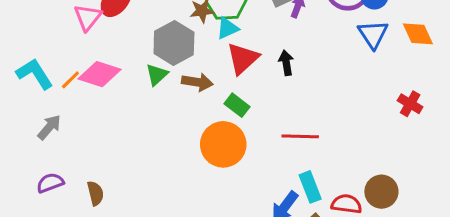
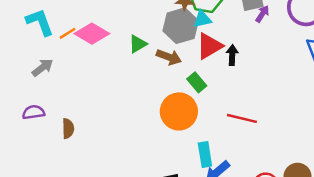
gray hexagon: (174, 43) -> (181, 26), moved
black arrow: (286, 63) -> (232, 55), moved
cyan rectangle: (310, 187) -> (205, 154), moved

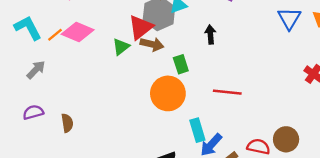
green triangle: (138, 44) -> (121, 47), moved
red triangle: (209, 46) -> (141, 27), moved
green rectangle: (197, 82) -> (181, 64), turned 30

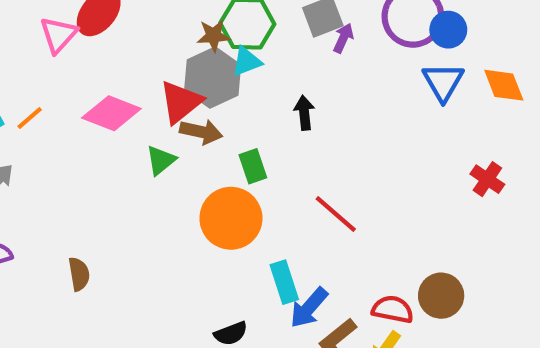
pink diamond: (78, 32) -> (111, 113), moved
green triangle: (121, 47) -> (161, 160), moved
red line: (227, 92) -> (336, 214), turned 36
brown semicircle: (67, 123) -> (79, 274), moved

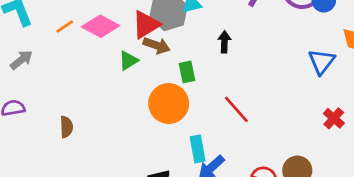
blue triangle: (443, 82) -> (322, 62), moved
orange line: (30, 118) -> (65, 26), moved
red cross: (487, 179) -> (334, 118), moved

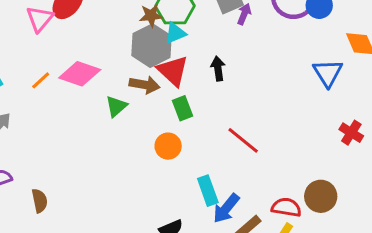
red triangle: (146, 25) -> (173, 71), moved, turned -36
orange circle: (169, 104) -> (168, 146), size x0.6
brown semicircle: (66, 127) -> (40, 201), moved

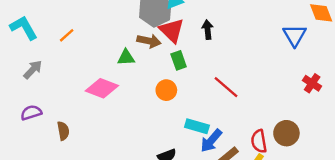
pink diamond: (80, 74) -> (102, 88), moved
green triangle: (116, 106) -> (126, 57), turned 36
cyan rectangle: (208, 191) -> (197, 126), turned -55
red semicircle: (286, 207) -> (259, 141), turned -110

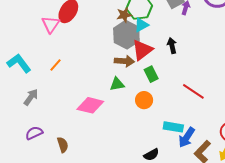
red triangle: (172, 30) -> (142, 50), turned 45
green triangle: (126, 57) -> (117, 84), moved

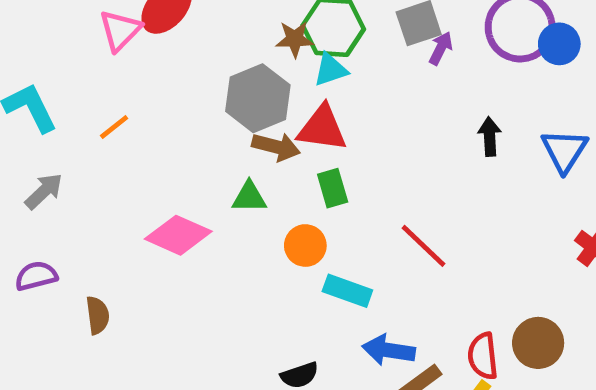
gray hexagon: (126, 35) -> (258, 98), moved
black arrow: (172, 46) -> (490, 136), moved
red triangle: (142, 50) -> (322, 128), turned 35
cyan rectangle: (173, 127) -> (347, 291), moved
blue arrow: (187, 137) -> (389, 350), turned 55

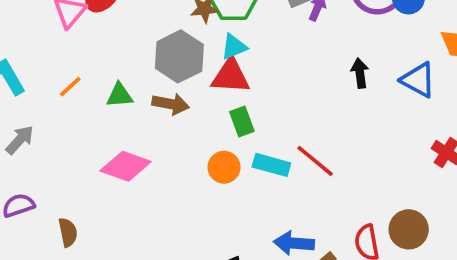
cyan triangle: (331, 70) -> (234, 47), moved
brown arrow: (276, 147) -> (171, 104), moved
blue triangle: (564, 151) -> (418, 80), turned -30
green triangle: (249, 197) -> (120, 95), moved
cyan rectangle: (347, 291) -> (271, 165), moved

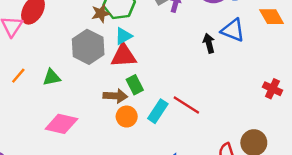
blue triangle: (418, 80) -> (233, 30), moved
brown arrow: (171, 104) -> (115, 96), moved
cyan rectangle: (271, 165) -> (158, 111), turned -65

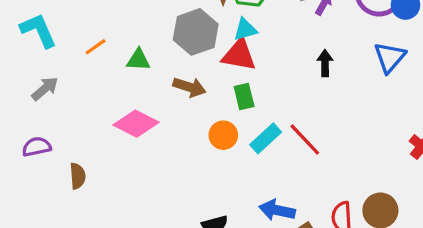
blue triangle: (233, 30) -> (390, 57), turned 35
black arrow: (209, 43) -> (325, 63), moved
brown arrow: (115, 96) -> (189, 87), moved

